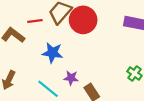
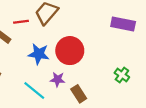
red circle: (83, 20) -> (70, 51), moved

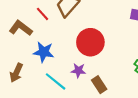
red line: (21, 22) -> (42, 14), turned 56
blue star: (39, 54) -> (44, 52), moved

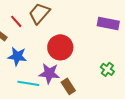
purple star: (78, 71) -> (49, 73), size x1.5
cyan line: (56, 81) -> (28, 83), turned -30

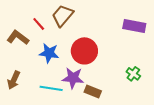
blue star: (17, 56) -> (49, 53), moved
brown rectangle: (68, 86) -> (93, 92), turned -35

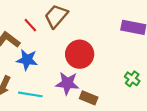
blue star: (49, 53) -> (27, 60), moved
cyan line: (51, 88) -> (30, 94), moved

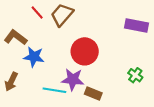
red line: (30, 25) -> (37, 13), moved
cyan line: (30, 94) -> (54, 90), moved

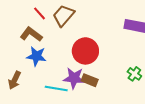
brown L-shape: (16, 37) -> (31, 34), moved
brown rectangle: (93, 93) -> (90, 80), moved

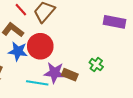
red circle: (85, 51) -> (40, 46), moved
green cross: (134, 74) -> (96, 65), moved

